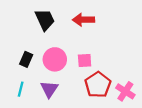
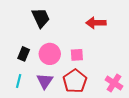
red arrow: (83, 20) -> (96, 23), moved
red pentagon: (98, 85) -> (75, 81), moved

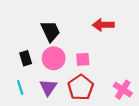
black trapezoid: (41, 18) -> (50, 31), moved
black rectangle: (24, 54) -> (26, 58), turned -40
cyan line: (19, 81) -> (20, 87), turned -32

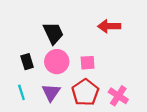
pink cross: (123, 90) -> (118, 96), moved

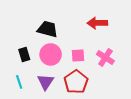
black trapezoid: (53, 33) -> (48, 29), turned -50
pink cross: (118, 96) -> (105, 58), moved

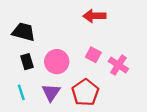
red arrow: (97, 23) -> (94, 16), moved
black trapezoid: (48, 29) -> (24, 32), moved
pink square: (78, 55) -> (93, 55), moved, turned 32

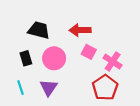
red arrow: (94, 16) -> (80, 30), moved
black trapezoid: (24, 32) -> (39, 30), moved
red pentagon: (85, 92) -> (105, 88), moved

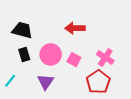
black trapezoid: (39, 30) -> (22, 30), moved
pink square: (89, 52) -> (74, 60), moved
cyan line: (20, 88) -> (10, 81), moved, turned 56

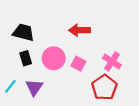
purple triangle: (46, 82) -> (34, 87), moved

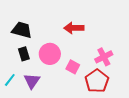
pink cross: (112, 62) -> (104, 57), turned 30
pink square: (78, 64) -> (73, 67), moved

